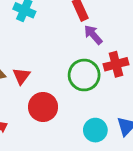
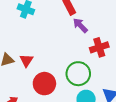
green circle: (84, 75) -> (78, 74), moved

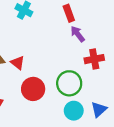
red triangle: (26, 60) -> (18, 63), turned -32

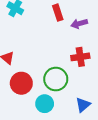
purple arrow: (78, 34) -> (79, 24), moved, turned -70
cyan circle: (74, 111) -> (45, 104), moved

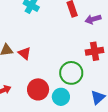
red circle: (21, 83) -> (38, 89), moved

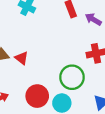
purple arrow: (93, 19) -> (93, 19), turned 49

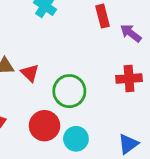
green circle: (72, 77) -> (69, 91), moved

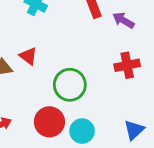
red triangle: (30, 73) -> (28, 56), moved

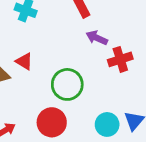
purple arrow: (123, 20) -> (97, 38), moved
cyan circle: (82, 131) -> (107, 124), moved

